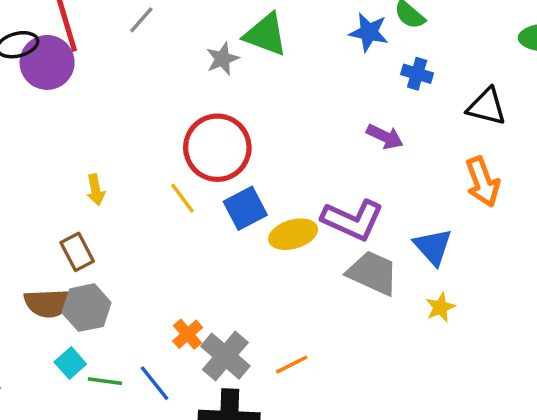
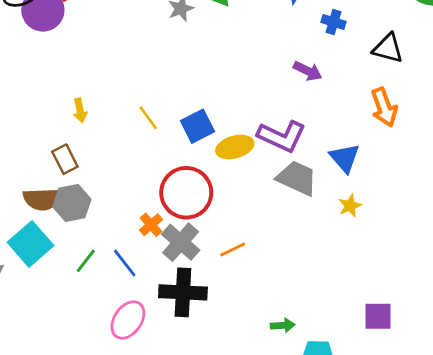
red circle: (217, 148) -> (186, 193), moved
cyan square: (70, 363) -> (31, 244), moved, size x1.8
green line: (105, 381) -> (86, 261), turned -60

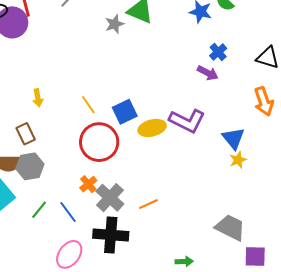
blue cross: (334, 22) -> (218, 52), moved, turned 30
gray trapezoid: (297, 178) -> (230, 227), moved
red circle: (186, 193) -> (99, 142), moved
yellow star: (350, 206) -> (238, 160), moved

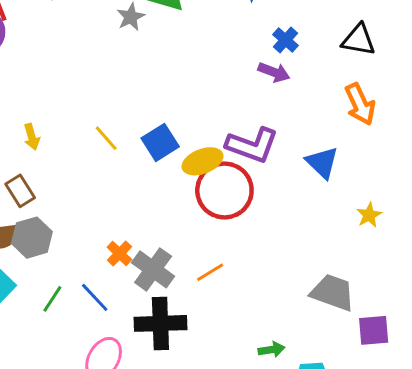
red circle: (99, 142) -> (224, 190), moved
yellow star: (238, 160) -> (369, 215), moved

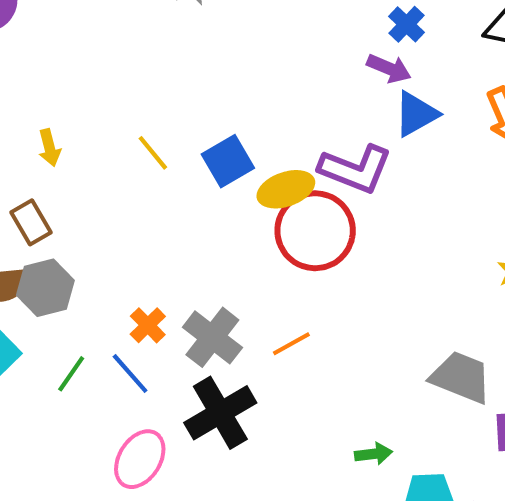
blue triangle: (322, 163) -> (416, 114), moved, turned 45
orange cross: (119, 253) -> (148, 325), moved
black cross: (160, 323) -> (220, 413), turned -30

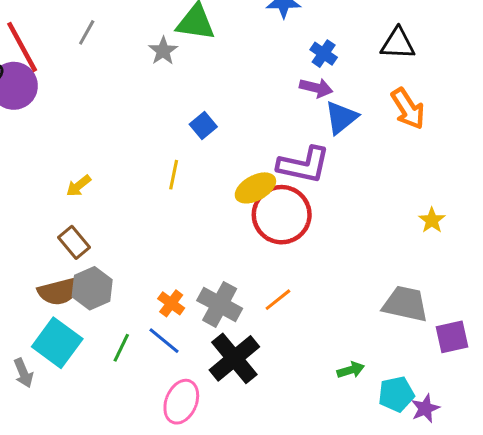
yellow arrow: (49, 148) -> (78, 186), turned 75
yellow line: (153, 153) -> (174, 175), moved, turned 60
blue square: (228, 161) -> (203, 125), moved, size x0.7

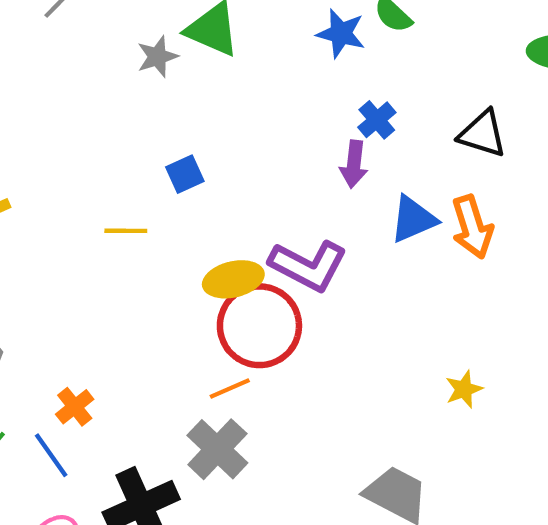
purple arrow: (316, 88) -> (354, 164), turned 68
blue triangle: (341, 118) -> (413, 219), moved
yellow line: (174, 175) -> (126, 231), turned 64
orange line: (278, 300) -> (230, 388), moved
gray cross: (220, 304) -> (217, 449), moved

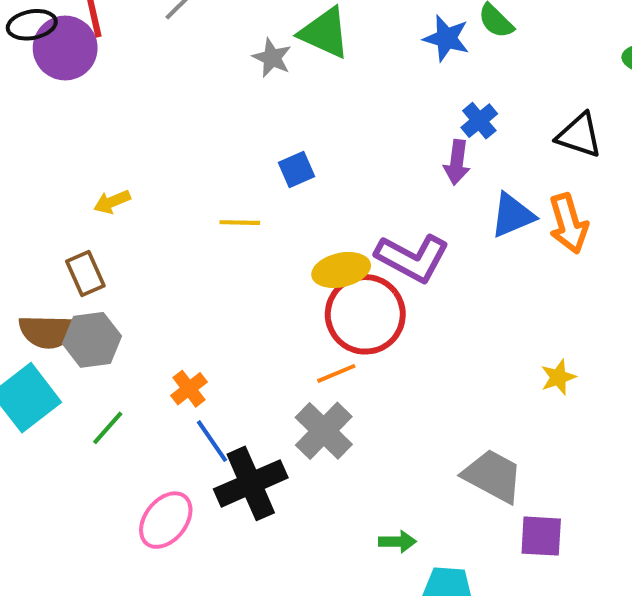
gray star: (157, 57) -> (272, 58), turned -30
blue line: (51, 455) -> (212, 441), moved

